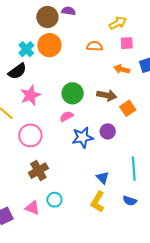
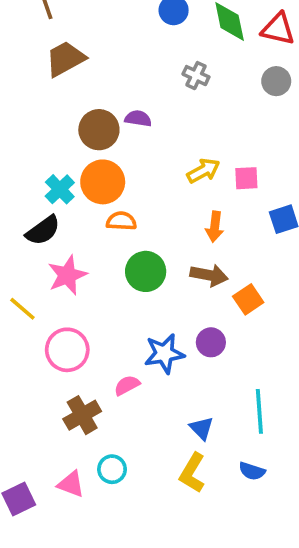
yellow arrow: (118, 23) -> (203, 171), moved
orange semicircle: (95, 46) -> (121, 221), moved
orange arrow: (122, 69) -> (215, 227), moved, turned -98
pink semicircle: (67, 116) -> (127, 385), moved

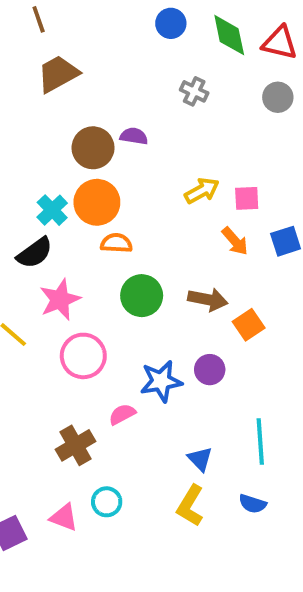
orange arrow: (215, 227) -> (235, 241), moved, turned -48
pink circle: (67, 350) -> (83, 356), moved

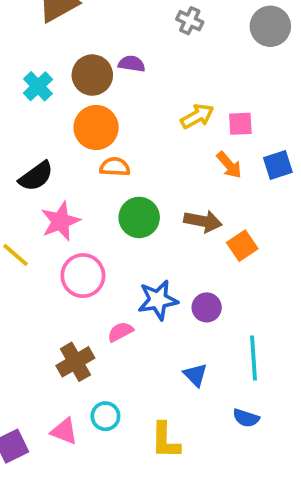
gray circle: (278, 97) -> (270, 26), size x1.4
cyan cross: (52, 210) -> (38, 86), moved
purple circle: (210, 370) -> (207, 307), moved
yellow L-shape: (190, 506) -> (165, 441), moved, turned -30

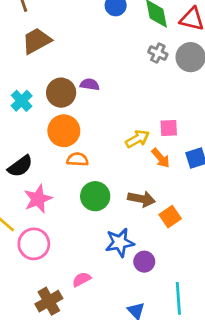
gray cross: (190, 21) -> (158, 53), moved
yellow arrow: (197, 116) -> (137, 139), moved
pink circle: (83, 276) -> (34, 244), moved
blue star: (158, 300) -> (120, 243), moved

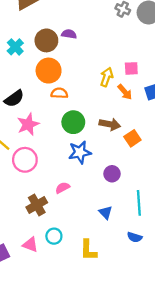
yellow arrow: (137, 139) -> (107, 77), turned -42
blue star: (120, 243) -> (80, 152), moved

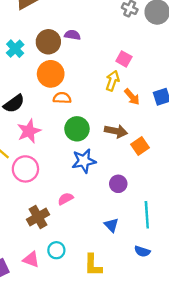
pink square: (131, 68) -> (124, 59), moved, turned 32

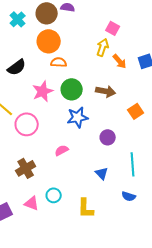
pink star: (29, 131) -> (43, 91), moved
orange square: (140, 146) -> (136, 111), moved
brown cross: (38, 217) -> (26, 168), moved

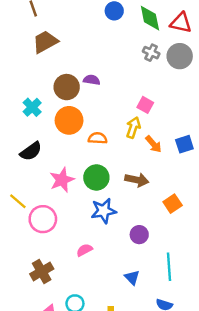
cyan cross: (18, 19) -> (32, 107), moved
orange semicircle: (59, 62) -> (98, 138), moved

